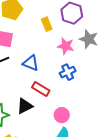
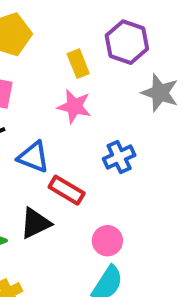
pink star: (66, 46) -> (74, 106), moved
blue triangle: (31, 63) -> (33, 157), moved

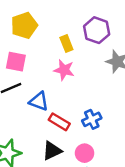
blue cross: (119, 157) -> (92, 119), moved
black triangle: (35, 223) -> (52, 151), moved

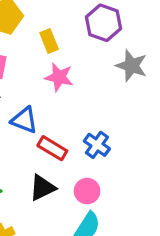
yellow rectangle: (66, 43) -> (49, 41), moved
blue cross: (92, 119) -> (97, 145), turned -30

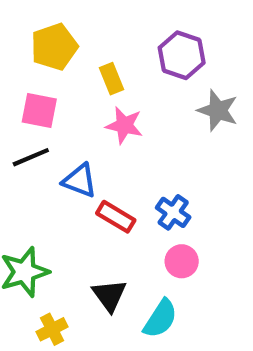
black triangle: (42, 188) -> (109, 295), moved, turned -40
pink circle: (87, 191) -> (182, 261), moved

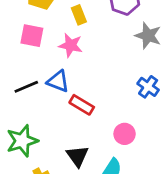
pink star: (124, 125) -> (71, 45), moved
black line: (31, 157) -> (26, 87), moved
blue cross: (173, 212) -> (148, 87), moved

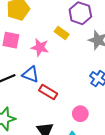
yellow rectangle: (79, 15) -> (62, 33), moved, turned -32

